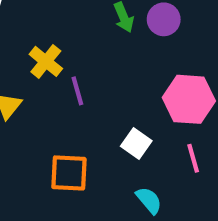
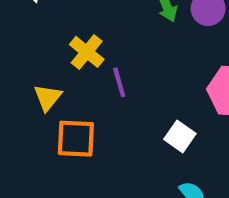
orange square: (69, 173) -> (76, 139), moved

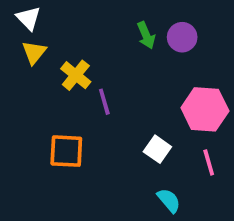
yellow triangle: (48, 97) -> (34, 52), moved

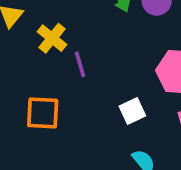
white square: (157, 149) -> (132, 111), turned 30

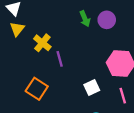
orange square: (43, 113) -> (37, 89), turned 30

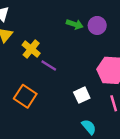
green arrow: (85, 19) -> (75, 24), turned -49
purple line: (60, 59) -> (49, 66), turned -42

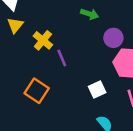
purple circle: (97, 25) -> (113, 38), moved
purple line: (49, 66) -> (62, 58), turned 35

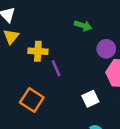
yellow cross: (43, 40) -> (38, 51), turned -36

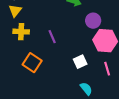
yellow cross: (38, 51) -> (21, 32), moved

